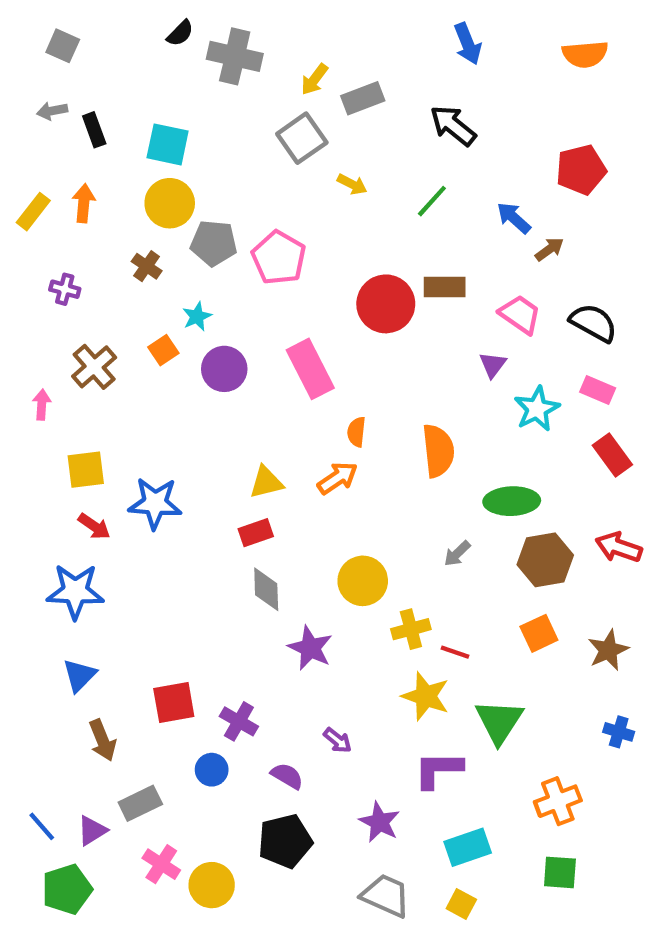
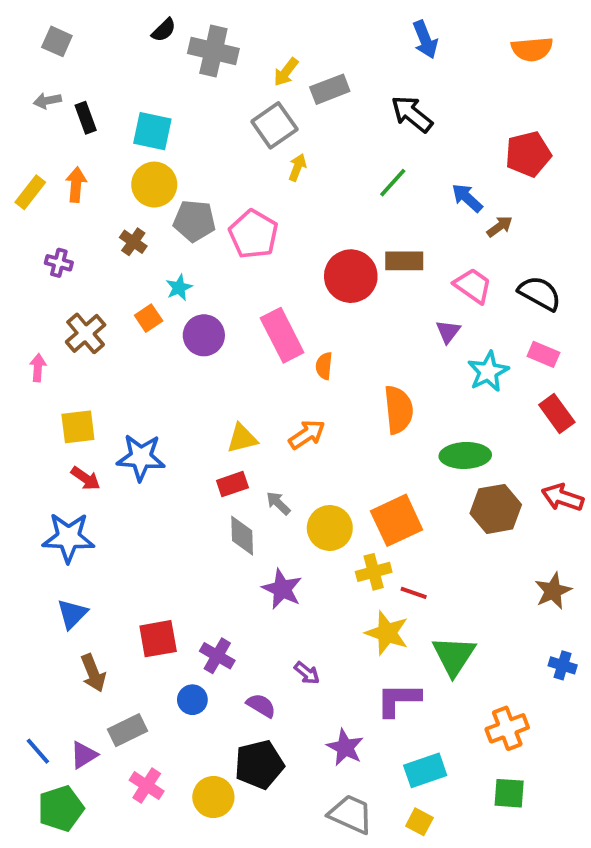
yellow arrow: (352, 184) -> (297, 167), moved, turned -96
orange semicircle: (356, 432) -> (324, 366), moved
gray arrow: (457, 554) -> (278, 503), moved, turned 88
orange square: (539, 633) -> (397, 520), moved, size x1.5
yellow circle: (212, 885) -> (213, 797), moved

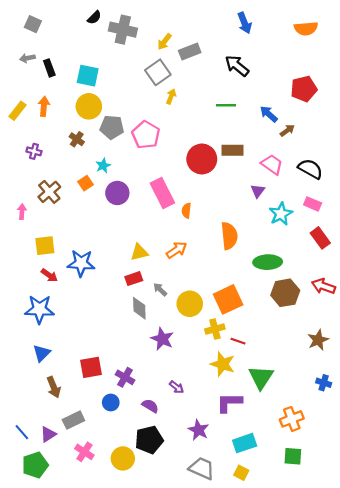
green line: (393, 183) -> (226, 105), turned 48

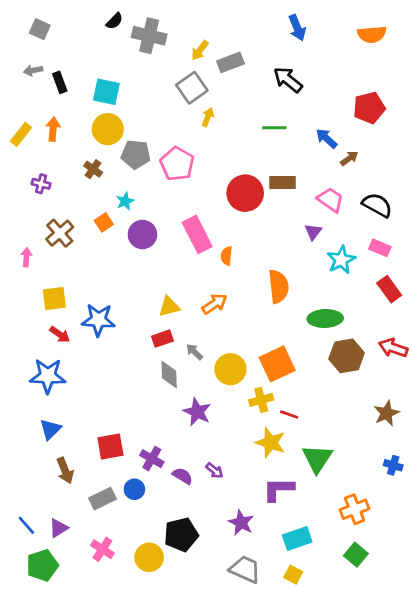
purple semicircle: (150, 406) -> (182, 476), moved
gray rectangle: (73, 420) -> (102, 499), moved
green square: (293, 456) -> (356, 555), turned 36

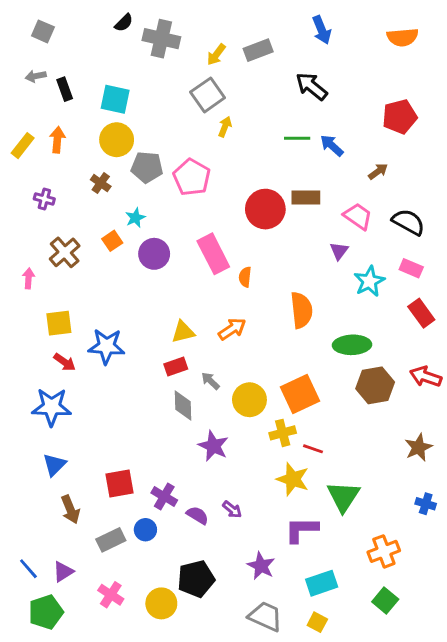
gray rectangle: (230, 62) -> (258, 50), moved
blue arrow: (327, 138) -> (332, 146), moved

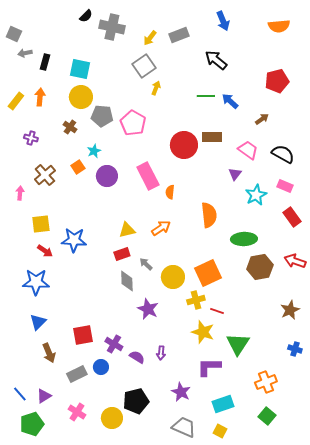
gray square: (43, 31) -> (14, 34), moved
black rectangle: (65, 89) -> (45, 62), turned 35
purple arrow: (232, 509) -> (161, 353), turned 56

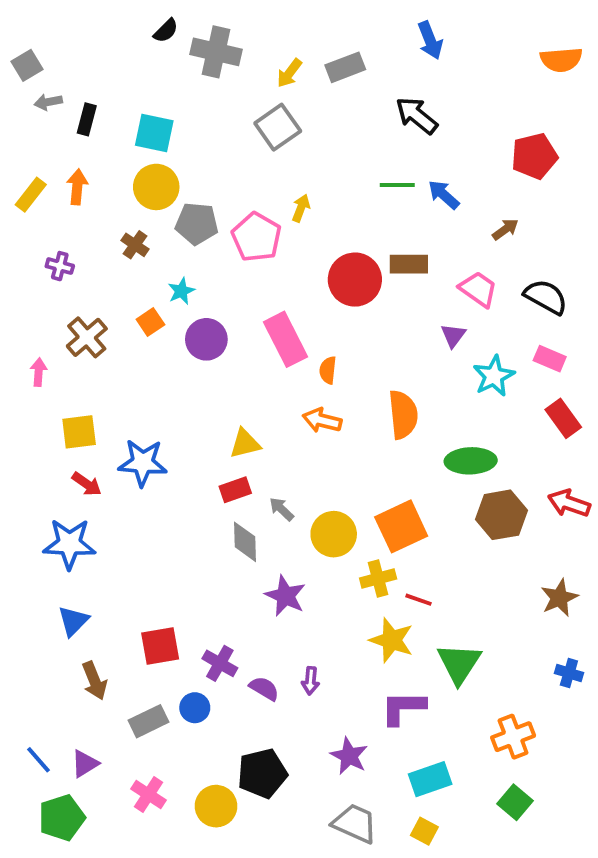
orange semicircle: (279, 26) -> (561, 60), moved
gray square: (14, 34) -> (27, 65), turned 35
yellow arrow: (156, 88) -> (301, 208), moved
orange arrow: (161, 228) -> (322, 420), moved, turned -132

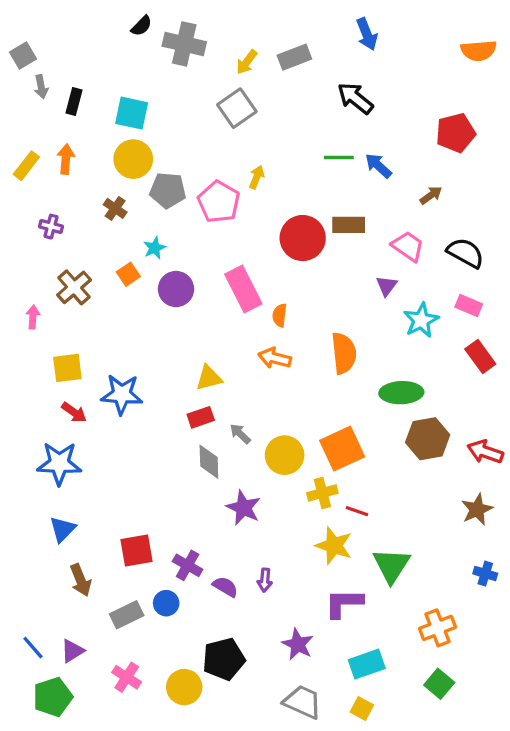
gray arrow: (48, 102) -> (41, 87), turned -90
red arrow: (569, 503) -> (485, 452), moved

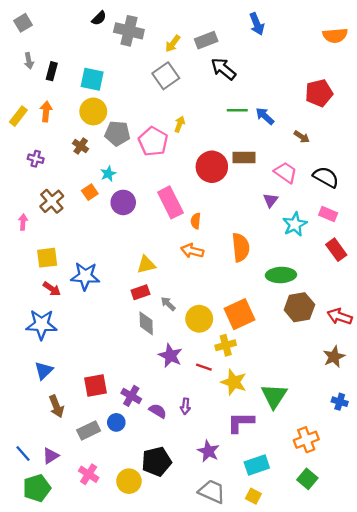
gray square: (23, 55) -> (23, 23), moved
black arrow: (355, 98) -> (223, 69), moved
brown arrow: (431, 195) -> (302, 137), turned 70
red line: (357, 511) -> (204, 367), moved

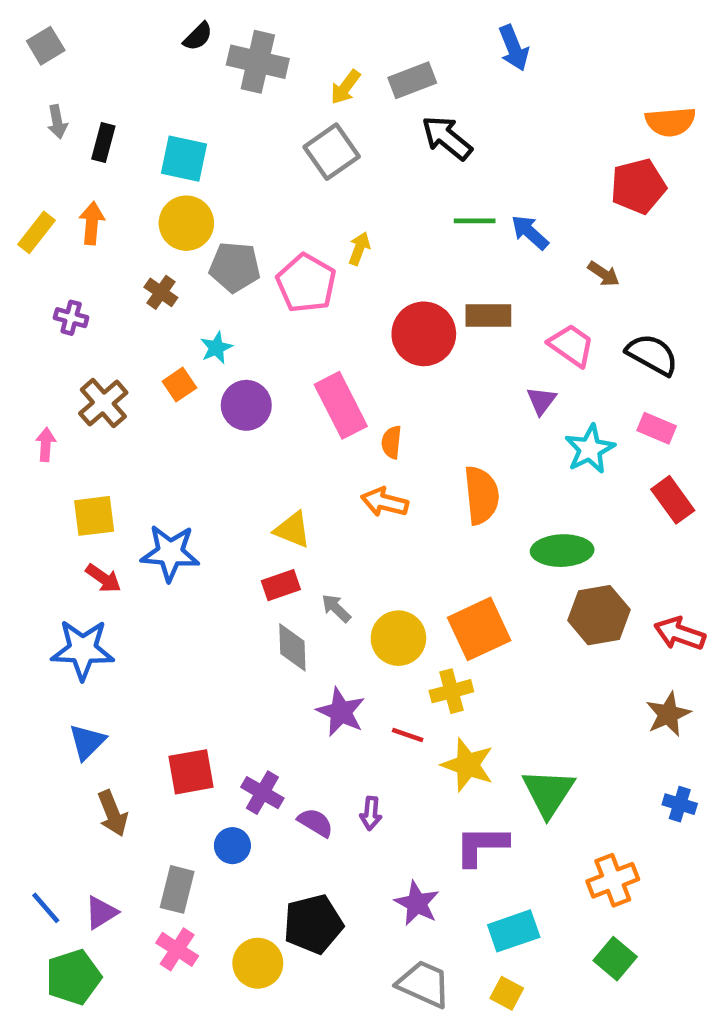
orange semicircle: (335, 35) -> (670, 122), moved
yellow triangle: (146, 265) -> (292, 530), turned 36
gray rectangle: (89, 430) -> (177, 889), moved, turned -50

